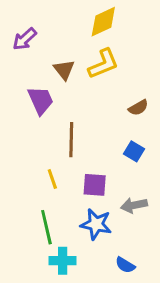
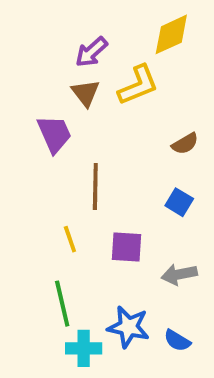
yellow diamond: (103, 22) -> (171, 34), moved
purple arrow: (25, 39) -> (91, 52), moved
blue star: (96, 224) -> (128, 327), moved
blue semicircle: (125, 265) -> (177, 341), moved

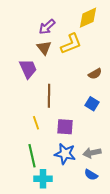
gray arrow: (179, 274) -> (92, 153), moved
blue star: (128, 327) -> (65, 154), moved

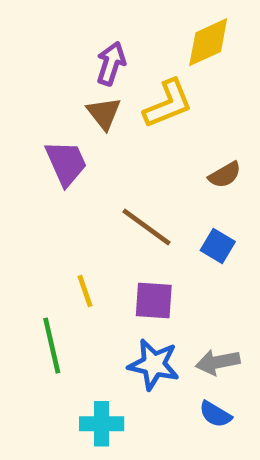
purple arrow: (47, 27) -> (111, 63), turned 150
brown line: (49, 96) -> (147, 227), moved, turned -55
green line: (32, 156) -> (52, 346), moved

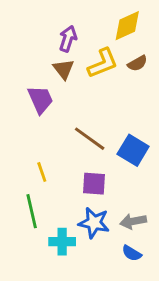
brown semicircle: (225, 175) -> (137, 63), moved
blue square: (218, 246) -> (133, 150), size x1.5
yellow line: (85, 291) -> (42, 172), moved
cyan cross: (102, 424) -> (62, 242), moved

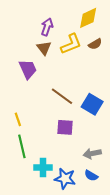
yellow line: (42, 172) -> (18, 119), moved
blue star: (94, 223) -> (65, 179), moved

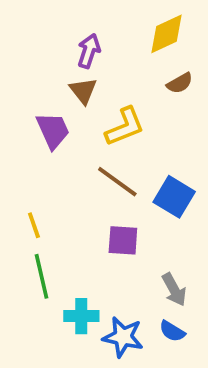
yellow L-shape: (71, 44) -> (125, 127), moved
gray arrow: (92, 153) -> (174, 290), turned -108

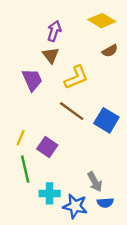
yellow diamond: (167, 34) -> (102, 21), turned 56
yellow line: (34, 225) -> (21, 138), turned 42
purple square: (123, 240) -> (47, 147), moved, turned 30
gray arrow: (174, 290) -> (95, 182), moved
blue semicircle: (172, 331) -> (105, 203), turned -35

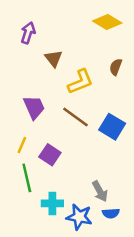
purple arrow: (54, 31) -> (28, 33), moved
brown semicircle: (110, 51) -> (116, 67), moved, turned 140
purple trapezoid: (32, 80) -> (34, 107), moved

